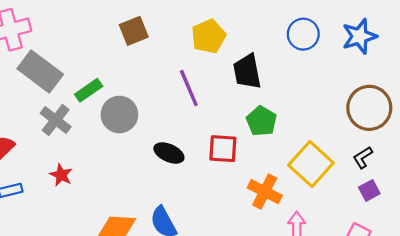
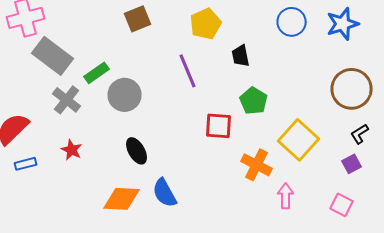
black trapezoid: (247, 72) -> (241, 56), size x0.7
black ellipse: (169, 153) -> (137, 151), moved, turned 36
black L-shape: (363, 157) -> (360, 134), moved

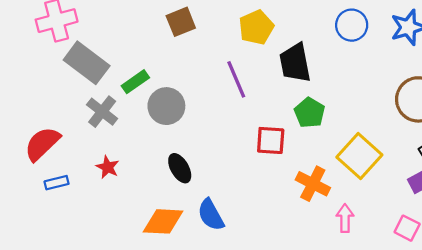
black trapezoid: (241, 56) -> (295, 63), size x1.6

